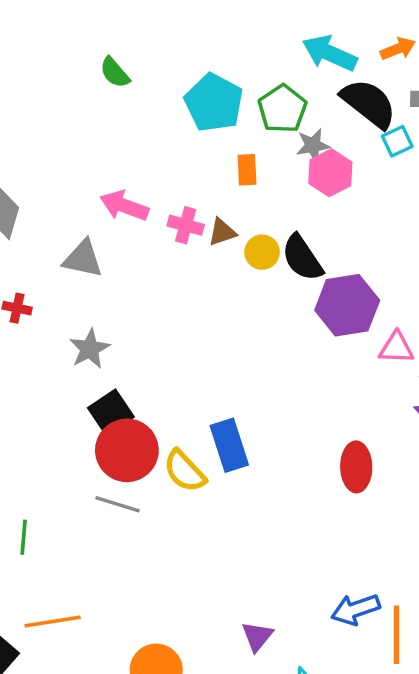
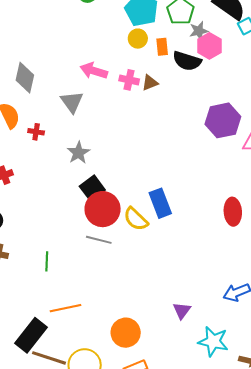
yellow circle: (262, 252) -> (138, 39), moved
black semicircle: (302, 258) -> (187, 61), moved, turned -36
gray triangle: (83, 259) -> (72, 102), turned 45

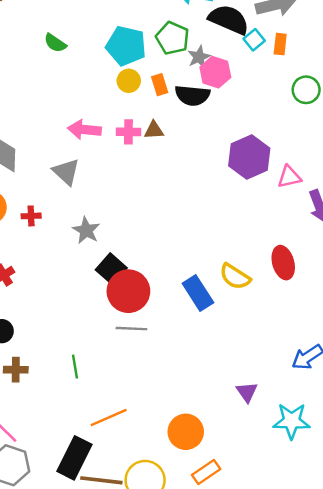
brown triangle: (150, 83) -> (154, 130), turned 30
blue rectangle: (160, 203) -> (198, 293), moved
yellow semicircle: (136, 219) -> (235, 277), moved

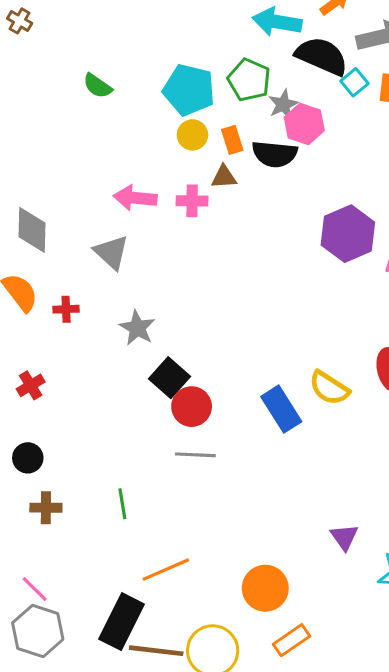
brown triangle: (154, 130) -> (224, 177), moved
red circle: (128, 291) -> (192, 407), size x0.7

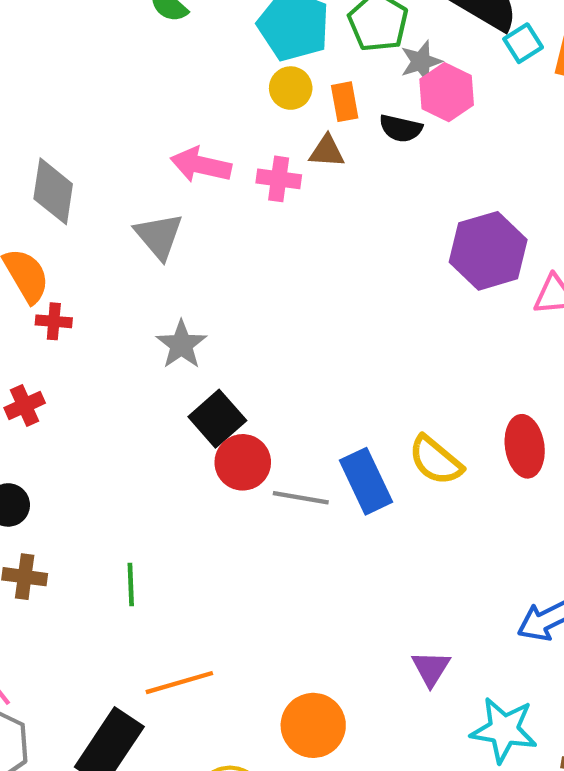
black semicircle: (275, 154) -> (401, 128), size x0.7
red cross: (66, 309) -> (54, 321), moved
gray line: (195, 455) -> (301, 498), moved

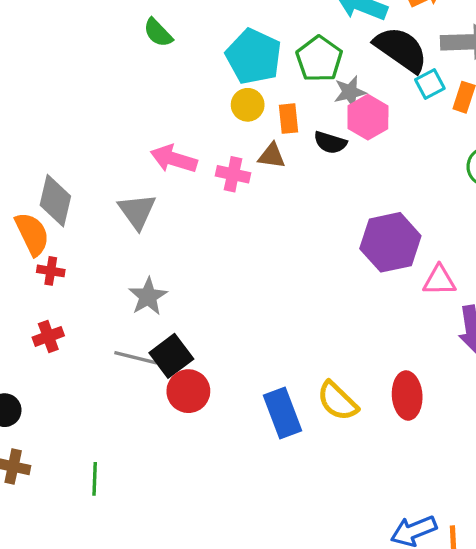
gray diamond: (53, 191) -> (55, 201), moved
red cross: (25, 405) -> (48, 336), moved
gray line: (301, 498) -> (136, 358), moved

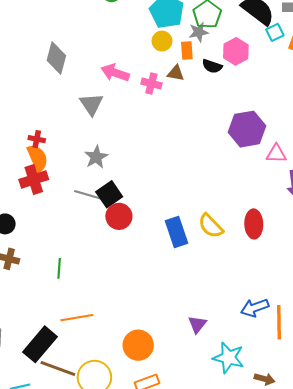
gray star: (350, 92) -> (199, 32), moved
gray diamond: (55, 201) -> (56, 58), moved
orange semicircle: (32, 234) -> (38, 158), moved
red cross: (48, 336) -> (34, 179), size x1.5

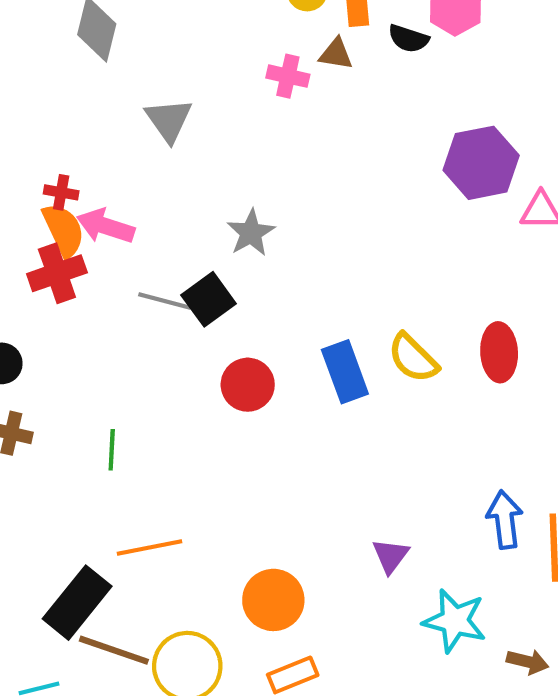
pink arrow: (115, 73) -> (106, 226), moved
gray star: (96, 157) -> (251, 233), moved
red circle: (119, 216) -> (248, 385), moved
blue arrow: (255, 308) -> (505, 520), turned 104

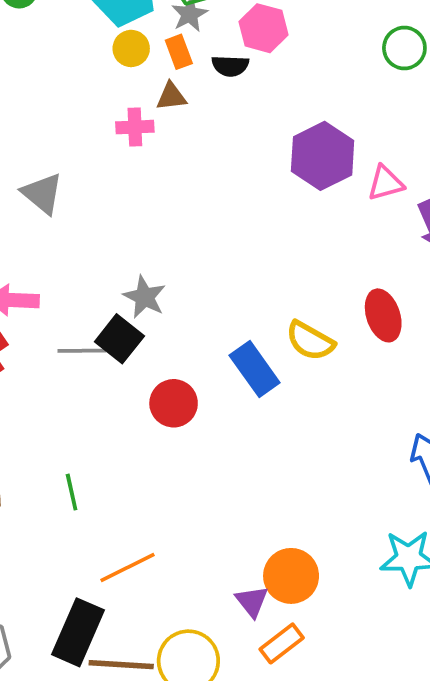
gray star: (251, 233) -> (144, 297), moved
purple triangle: (390, 556) -> (252, 601), moved
orange circle: (273, 600) -> (291, 576), moved

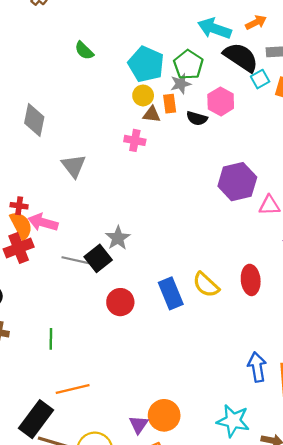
brown triangle: (171, 96) -> (152, 114), moved

